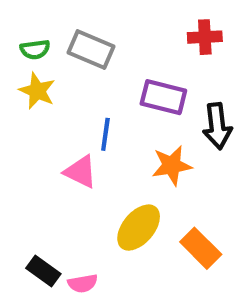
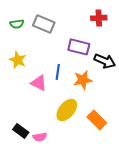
yellow star: (37, 91) -> (18, 60), moved
black arrow: (217, 126) -> (105, 61), turned -60
blue line: (105, 134) -> (58, 72), moved

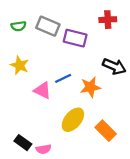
purple rectangle: (79, 47) -> (75, 38), moved
blue line: (58, 72) -> (63, 78), turned 56

